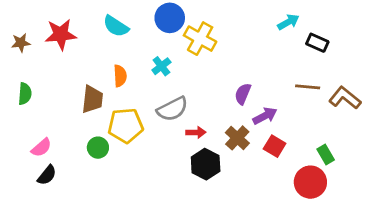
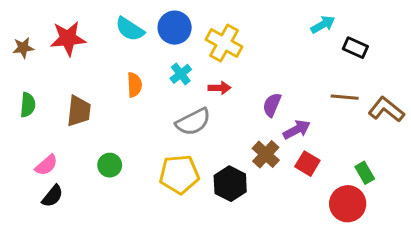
blue circle: (170, 18) -> (175, 28), moved
brown trapezoid: (92, 99) -> (79, 111), moved
yellow pentagon: (126, 126) -> (179, 174), moved
red arrow: (196, 132) -> (219, 88), moved

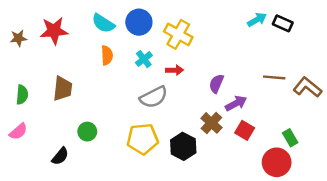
black rectangle: (355, 48) -> (283, 23), moved
orange semicircle: (134, 85) -> (107, 55), moved
green semicircle: (28, 105) -> (22, 95), moved
pink semicircle: (46, 165) -> (18, 132), moved
black semicircle: (52, 196) -> (60, 156), moved

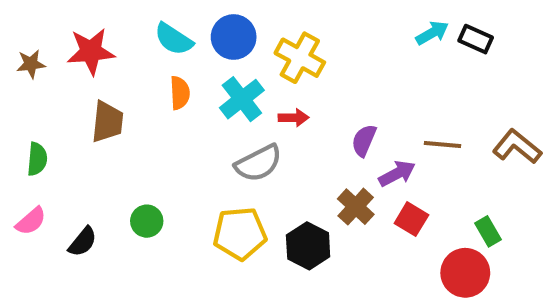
cyan cross: (144, 59) -> (242, 99), size x1.5
brown line: (274, 77) -> (443, 145), moved
brown trapezoid: (63, 89) -> (107, 122), moved
black semicircle: (60, 156) -> (83, 242), moved

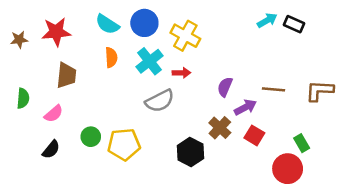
brown L-shape: (517, 147) -> (320, 91), turned -36
pink semicircle: (31, 221) -> (54, 114), moved
yellow pentagon: (240, 233) -> (124, 144), moved

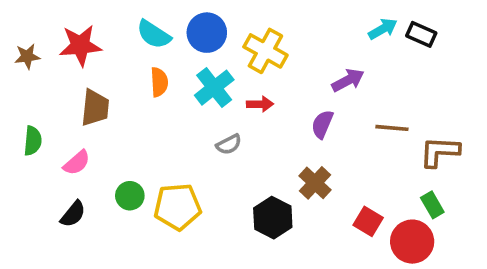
brown L-shape: (320, 91) -> (440, 152), moved
gray semicircle: (160, 101) -> (229, 144), size x0.6
purple arrow: (245, 107) -> (348, 80), moved
red square: (254, 135) -> (368, 221), moved

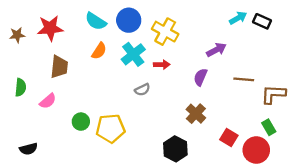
orange semicircle: (159, 82) -> (99, 51), turned 36
black semicircle: (73, 214) -> (28, 149), moved, turned 36
black hexagon: (273, 218) -> (175, 149), moved

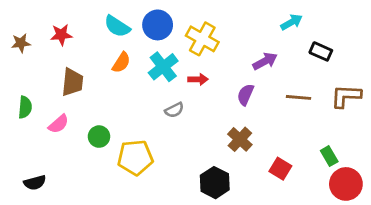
black rectangle: (262, 21) -> (321, 51), moved
red star: (50, 28) -> (61, 35), size x0.7
brown L-shape: (273, 94) -> (346, 96), moved
green circle: (81, 122) -> (99, 137), moved
red circle: (256, 150) -> (346, 184), moved

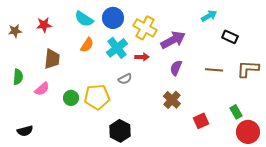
purple arrow: (265, 61) -> (173, 40), moved, size x1.4
yellow pentagon: (135, 157) -> (97, 97), moved
red square: (280, 169) -> (201, 121), turned 35
black hexagon: (215, 183) -> (120, 131), moved

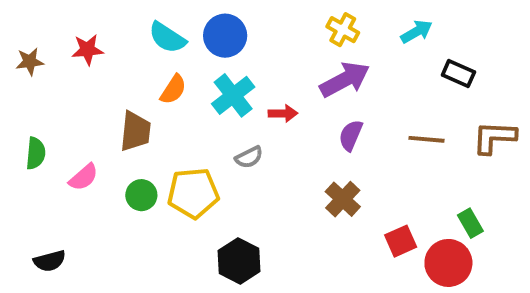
yellow cross: (145, 28) -> (343, 30), moved, size x0.7
brown trapezoid: (52, 59) -> (135, 131), moved
red circle: (248, 132) -> (448, 263), moved

